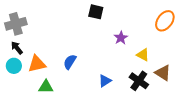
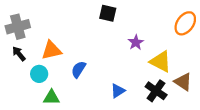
yellow triangle: (143, 55) -> (161, 62), size x1.5
orange triangle: (37, 64) -> (52, 50), moved
cyan circle: (14, 66) -> (39, 74), moved

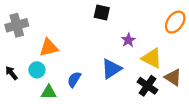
black arrow: (19, 54) -> (11, 73), moved
blue semicircle: (78, 69) -> (74, 79), moved
blue triangle: (118, 91) -> (111, 69), moved, size x1.5

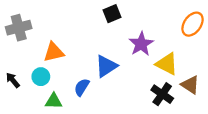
black square: (102, 12) -> (112, 14), turned -35
purple star: (128, 40) -> (141, 44), size x1.5
blue triangle: (111, 69) -> (106, 66), moved

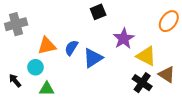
black arrow: (13, 80) -> (15, 81), moved
blue semicircle: (82, 87) -> (71, 48), moved

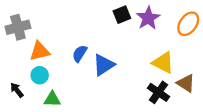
black square: (98, 12) -> (122, 15), moved
purple star: (124, 39) -> (148, 18), moved
orange triangle: (47, 46) -> (40, 51), moved

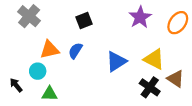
black square: (122, 15) -> (84, 20), moved
gray cross: (18, 27) -> (29, 16), moved, turned -35
orange triangle: (40, 51) -> (50, 50), moved
blue triangle: (104, 65) -> (116, 61), moved

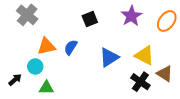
black square: (84, 20) -> (90, 19), moved
black arrow: (16, 85) -> (15, 80), turned 88

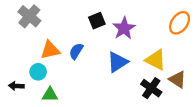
purple star: (131, 16) -> (124, 28), moved
black arrow: (15, 80) -> (16, 86), turned -136

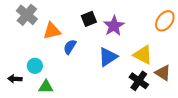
orange triangle: (50, 50) -> (52, 31), moved

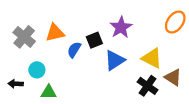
gray cross: (27, 15) -> (24, 37), moved
black square: (89, 19) -> (94, 40), moved

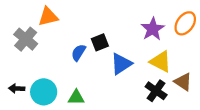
purple star: (121, 27) -> (153, 29), moved
orange triangle: (55, 33) -> (48, 17), moved
cyan circle: (37, 70) -> (44, 92), moved, size x1.5
green triangle: (49, 92) -> (76, 97), moved

